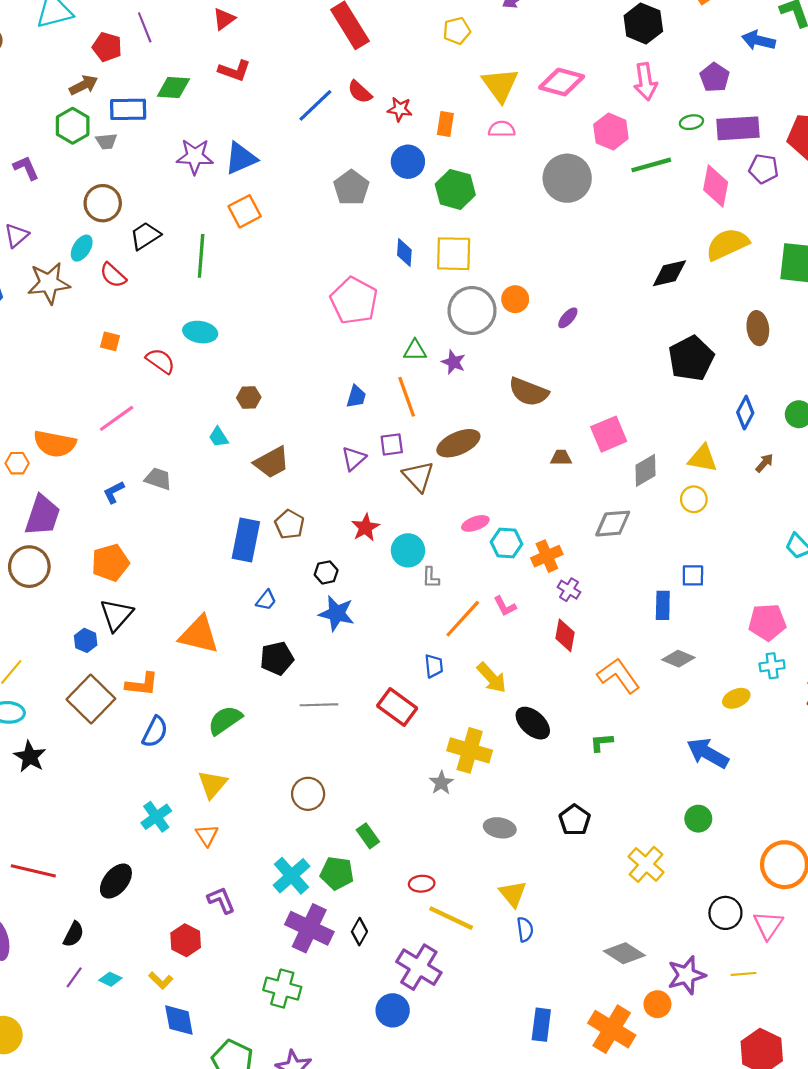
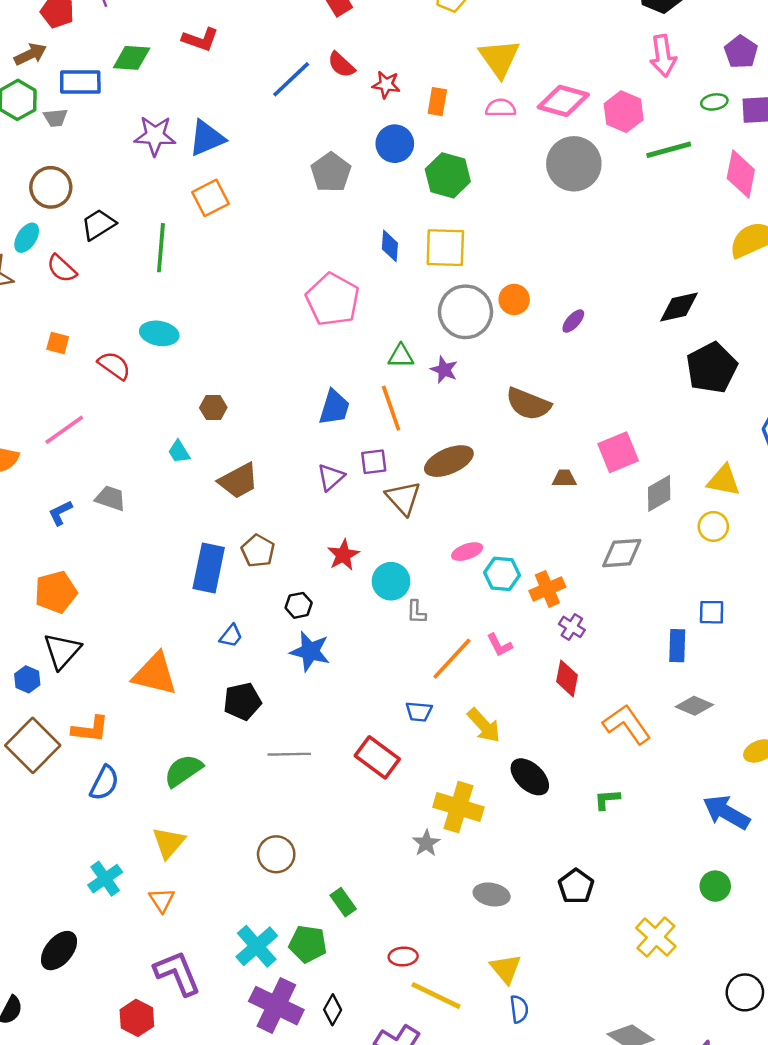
pink diamond: (562, 82) -> (563, 101), moved
black diamond: (669, 273) -> (679, 307), moved
blue trapezoid: (356, 396) -> (334, 407), size x1.4
blue trapezoid: (434, 666) -> (419, 712), turned 100
purple L-shape: (221, 900) -> (177, 973), size x1.5

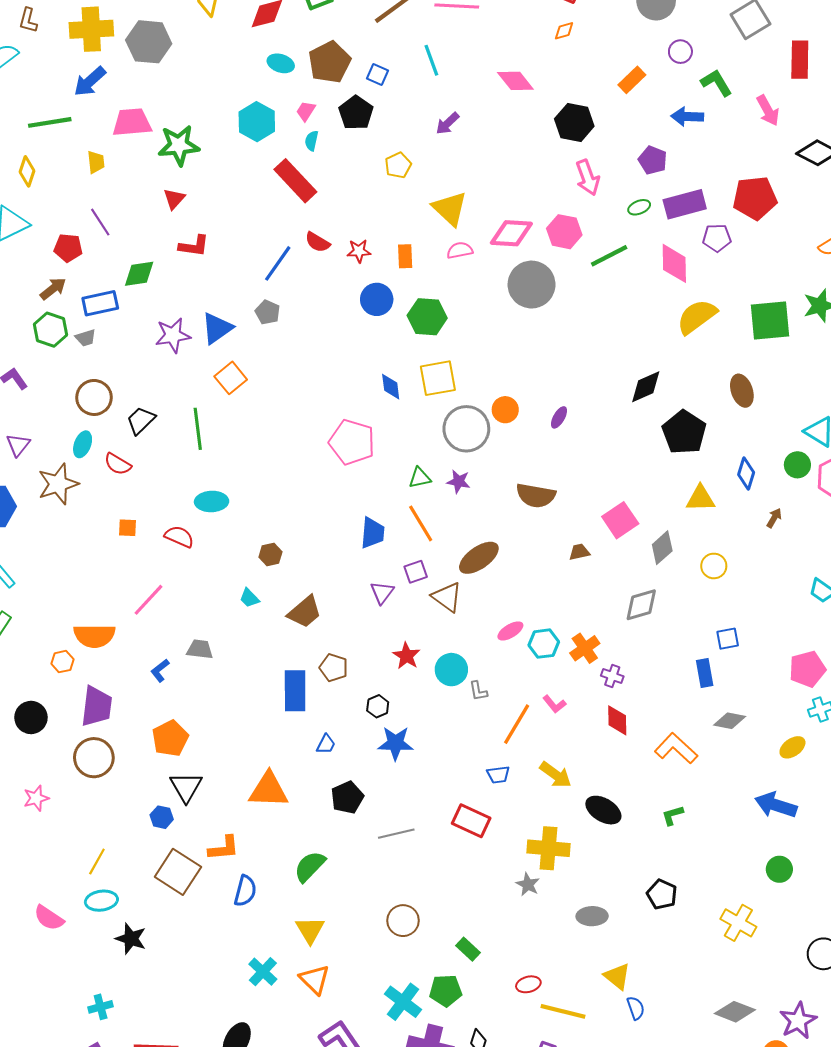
gray pentagon: (331, 172) -> (268, 312), moved, size x0.7
yellow triangle: (724, 481) -> (701, 498), moved
orange triangle: (162, 900) -> (315, 979), size x1.4

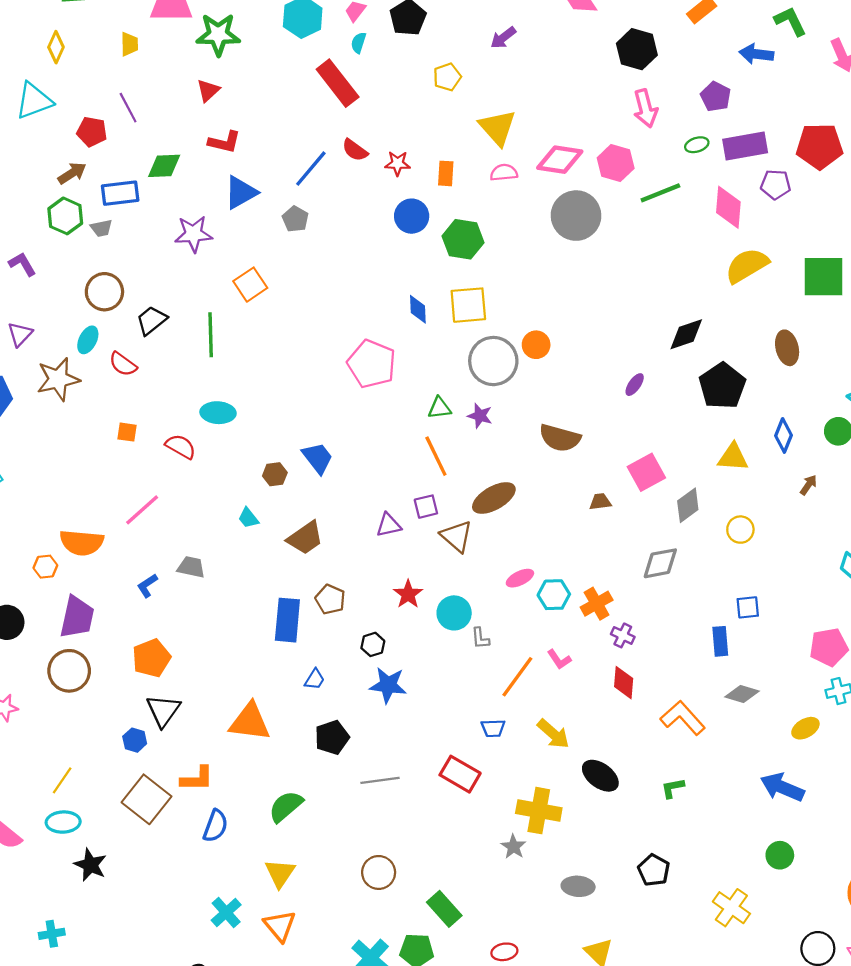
blue triangle: (217, 328) -> (241, 192), moved
purple ellipse: (559, 417) -> (635, 385), moved
blue trapezoid: (373, 533) -> (318, 458), moved, turned -48
purple triangle: (382, 592) -> (389, 525), turned 35
green rectangle: (468, 949) -> (444, 909), size x1.4

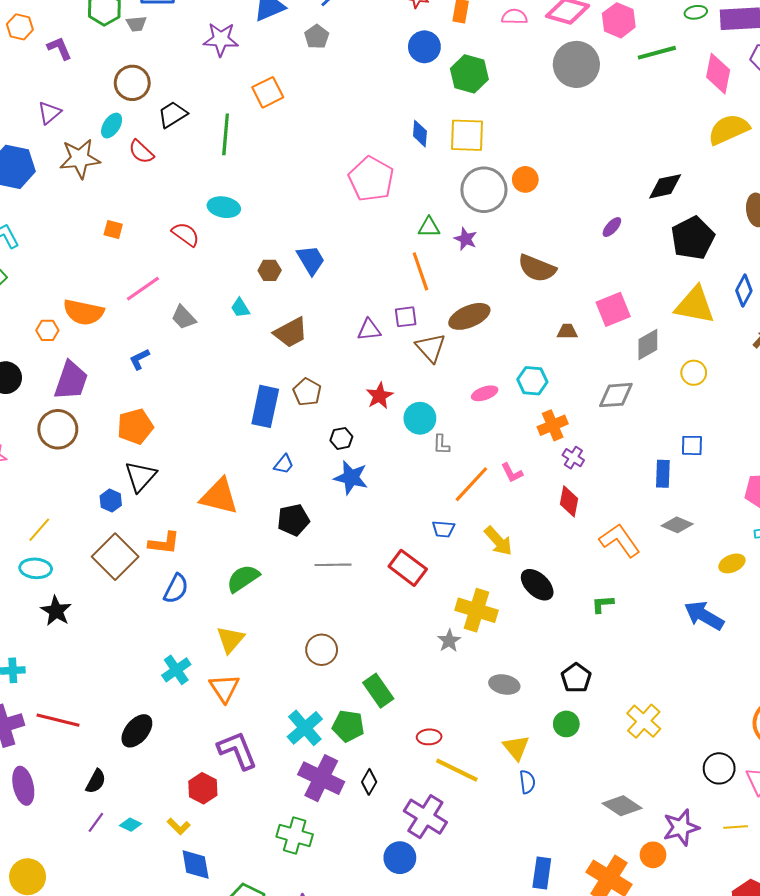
orange square: (127, 432) -> (113, 230), moved
yellow triangle: (733, 457) -> (695, 305), size x1.4
gray trapezoid: (191, 567) -> (184, 317), moved, turned -152
cyan hexagon: (554, 595) -> (532, 381), moved
green circle: (780, 855) -> (566, 724), moved

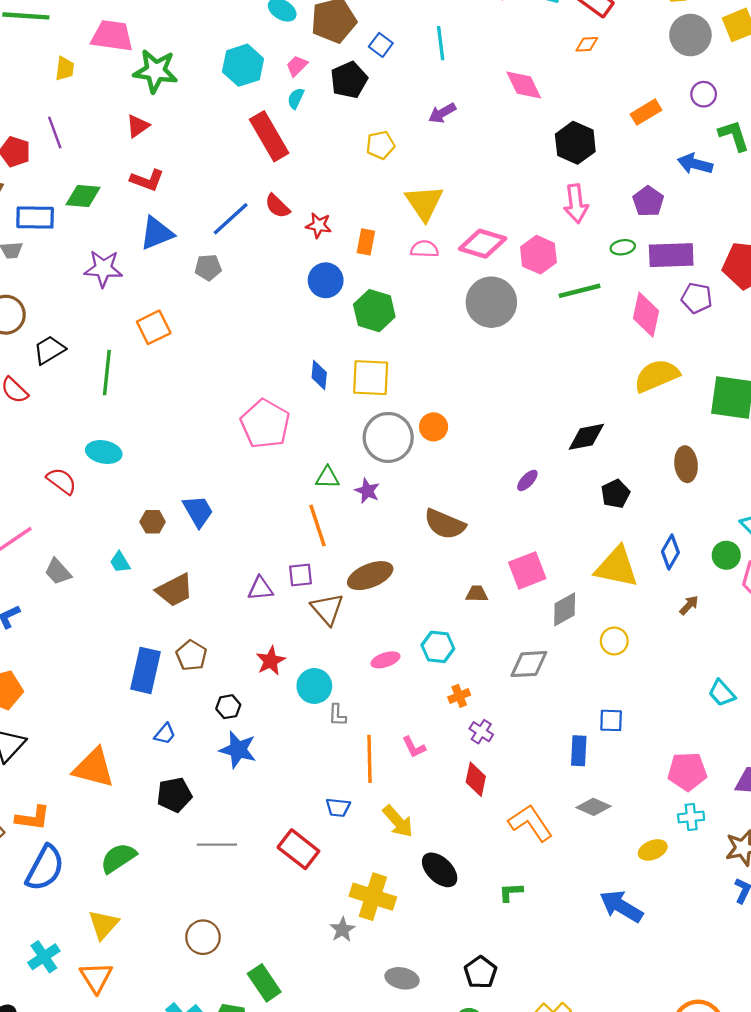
gray pentagon: (317, 37) -> (208, 267), turned 30
black pentagon: (693, 238) -> (616, 494), size x0.6
orange cross: (553, 425) -> (459, 696), size x0.7
orange line: (471, 484) -> (369, 759), turned -45
blue semicircle: (176, 589) -> (45, 868), size x1.4

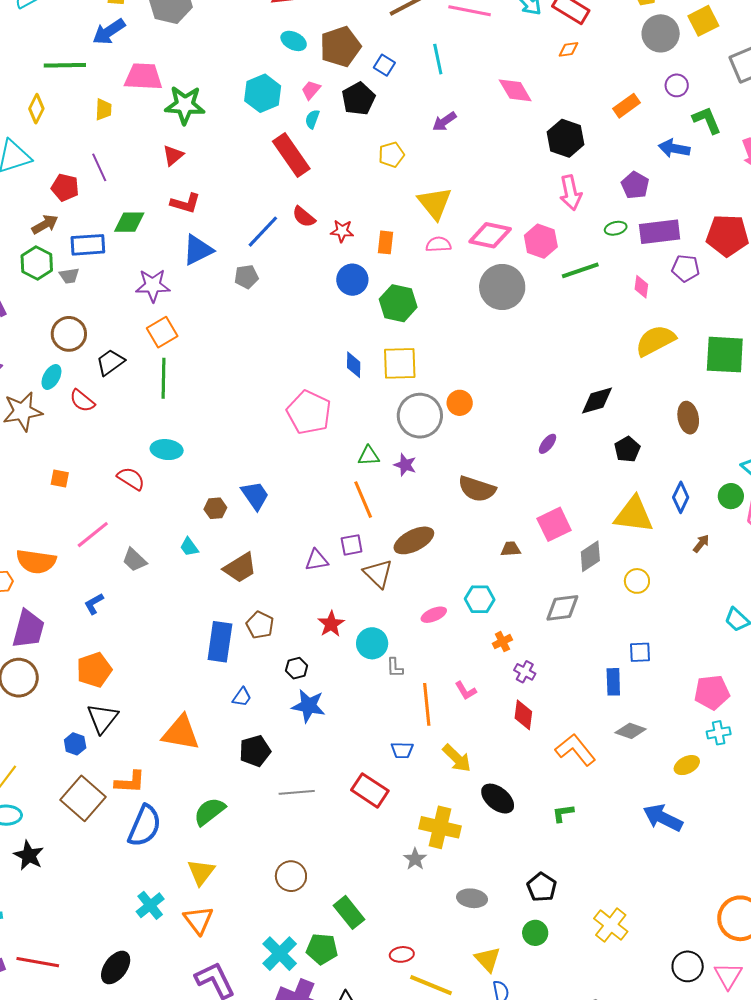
pink diamond: (646, 315) -> (641, 287), size x0.6
orange square: (154, 327) -> (162, 332), moved

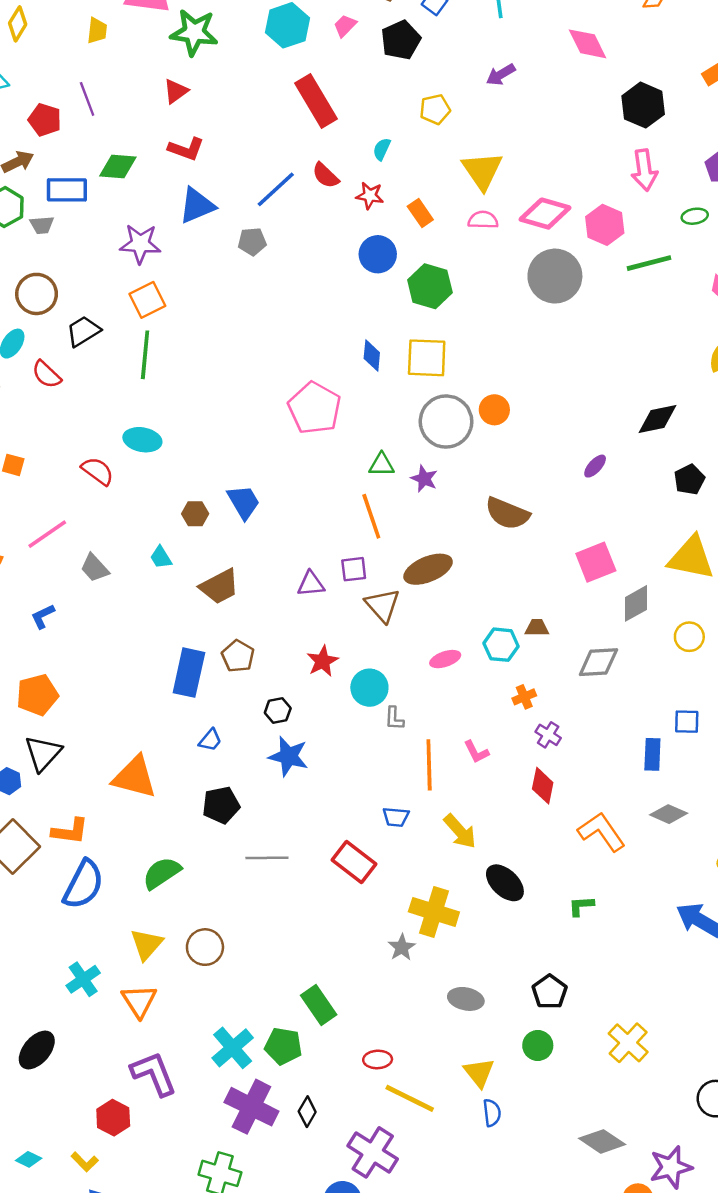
cyan semicircle: (312, 119) -> (382, 149), moved
orange rectangle: (385, 242) -> (420, 213), turned -45
brown trapezoid: (511, 549) -> (537, 628), moved
brown circle: (291, 876) -> (205, 947), moved

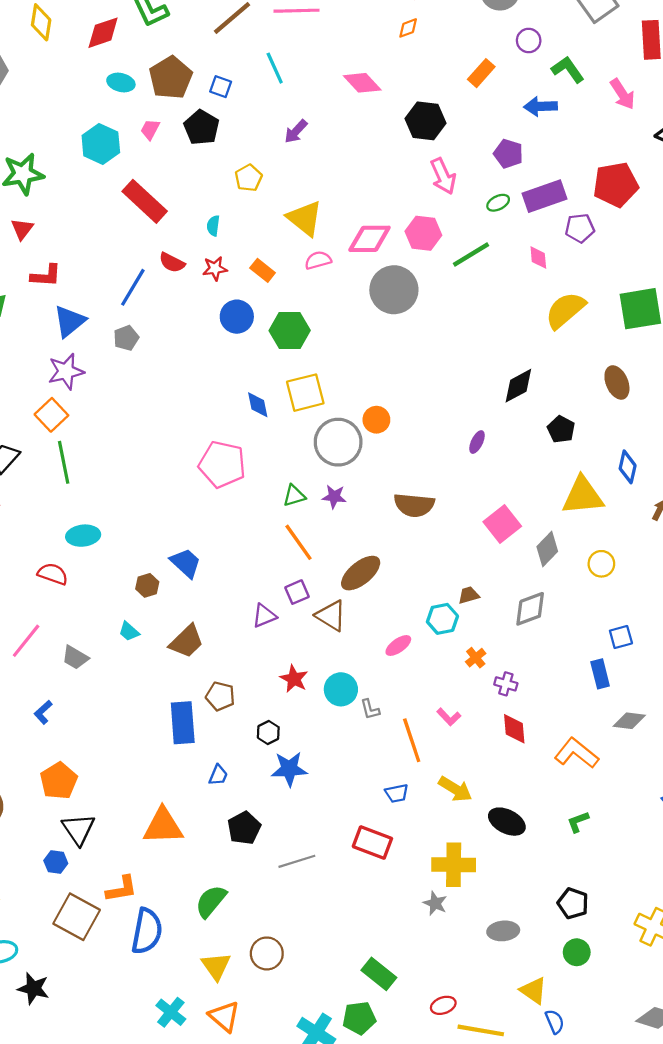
purple star: (140, 244) -> (66, 371), moved

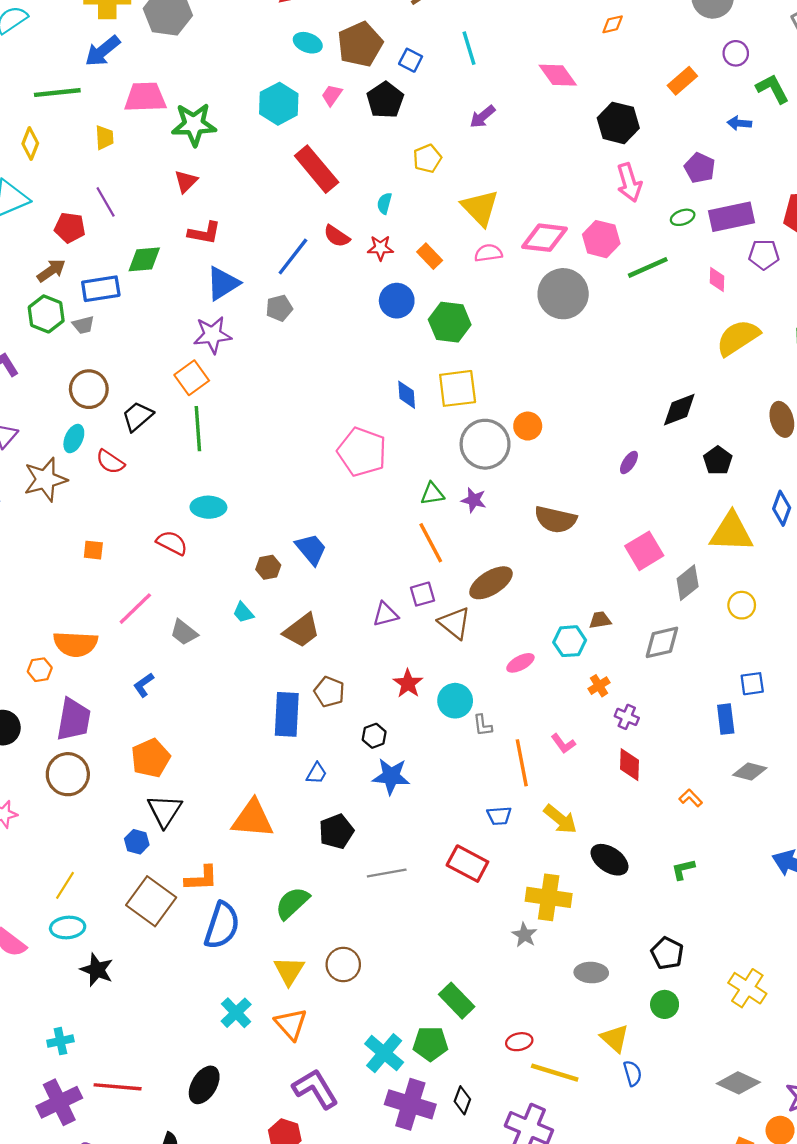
blue arrow: (540, 106) -> (739, 123), size x0.7
orange L-shape: (576, 753) -> (691, 798), size x0.5

